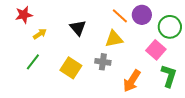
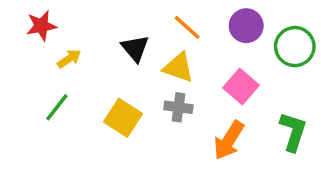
orange line: (120, 16) -> (187, 27), moved
yellow triangle: (114, 39) -> (178, 67), moved, turned 30
pink square: (156, 50) -> (241, 86), moved

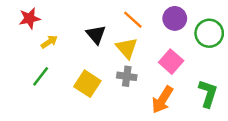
yellow triangle: (178, 67) -> (127, 48), turned 30

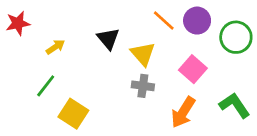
red star: (30, 18) -> (18, 23), moved
orange line: (133, 20) -> (164, 21), moved
yellow square: (87, 84) -> (73, 114), moved
green L-shape: (208, 94) -> (235, 105), turned -52

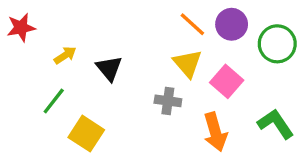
black triangle: (108, 39) -> (109, 68), moved
yellow triangle: (143, 54) -> (187, 63), moved
orange arrow: (183, 112) -> (215, 132), turned -48

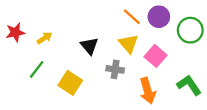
red star: (21, 28) -> (15, 32), moved
black triangle: (109, 68) -> (89, 46), moved
yellow square: (86, 134) -> (70, 83), moved

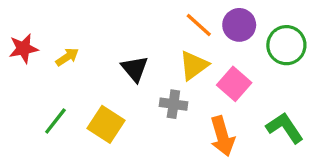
yellow triangle: (129, 44) -> (194, 65), turned 35
green line: (37, 69) -> (55, 121), moved

